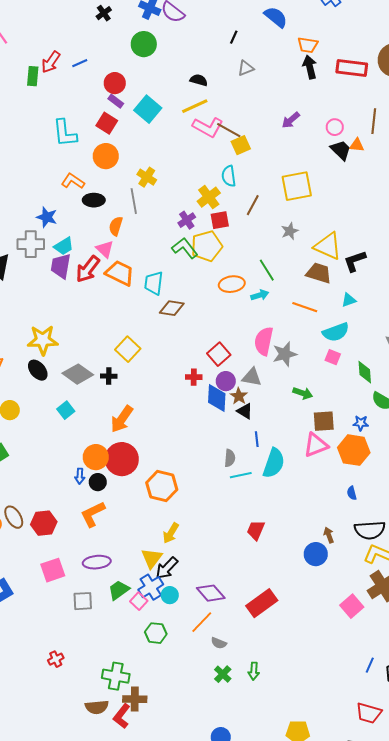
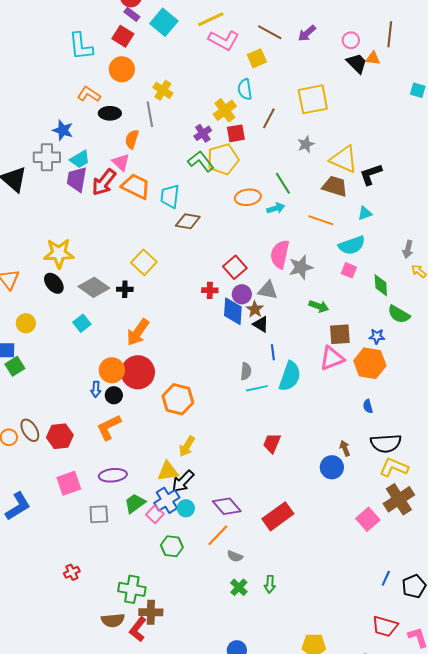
brown line: (229, 130) -> (270, 32), moved
yellow triangle: (152, 558) -> (168, 471), turned 45

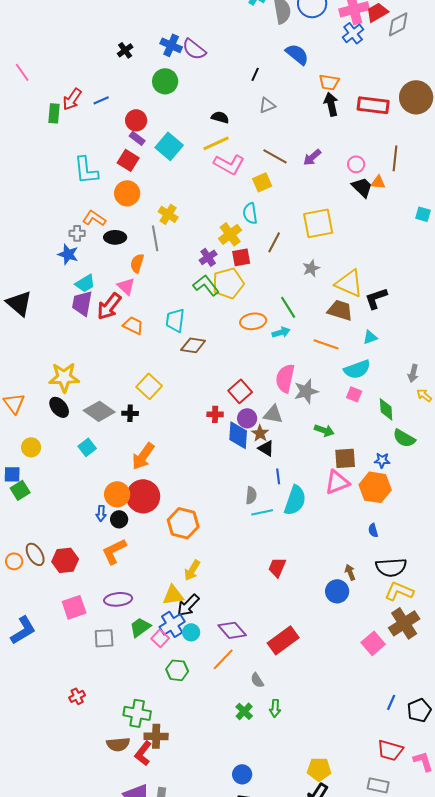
gray cross: (47, 157) -> (77, 233), moved, size x0.6
orange trapezoid: (136, 186) -> (133, 325), moved, size x0.7
gray semicircle: (235, 556) -> (257, 680), moved, turned 35

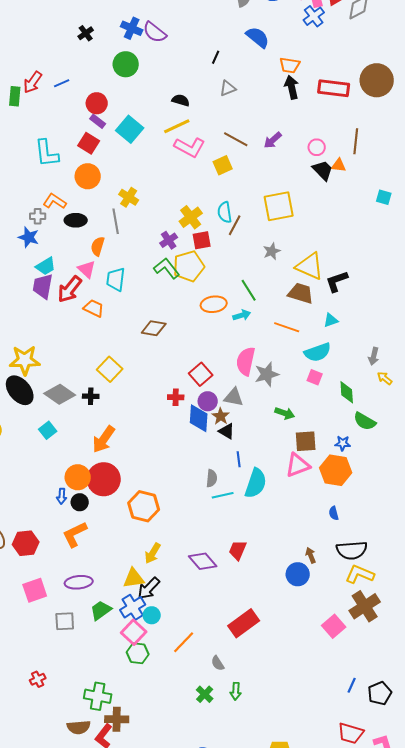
cyan semicircle: (250, 213) -> (225, 212), moved
cyan trapezoid: (175, 320) -> (116, 279), moved
black ellipse: (59, 407) -> (20, 390), size x1.4
purple diamond: (232, 630) -> (203, 561), moved
pink square: (160, 638) -> (134, 632), moved, size x1.4

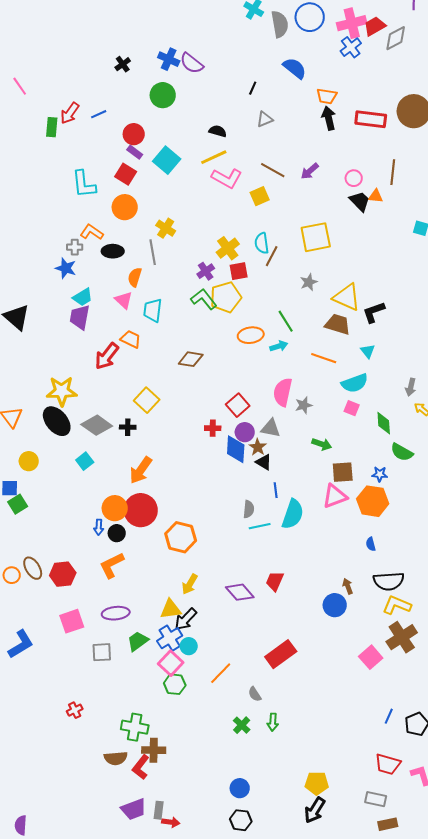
red arrow: (70, 289) -> (107, 356), moved
cyan triangle: (331, 320) -> (368, 351), turned -49
gray star: (267, 374) -> (304, 405), size x0.7

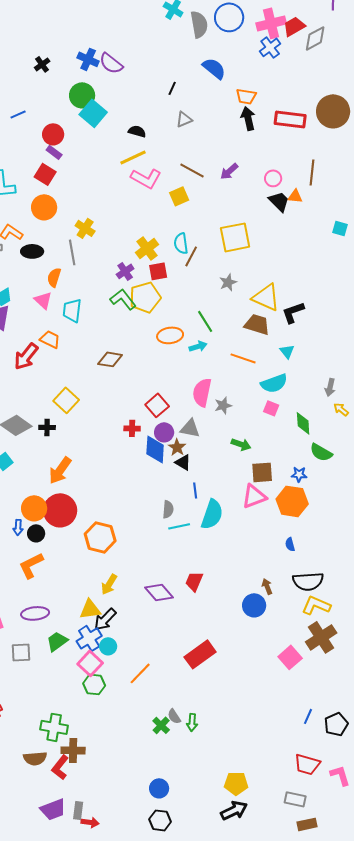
cyan square: (167, 160) -> (93, 113), moved
gray semicircle: (255, 694) -> (174, 716), moved
black arrow: (315, 810) -> (234, 810), turned -148

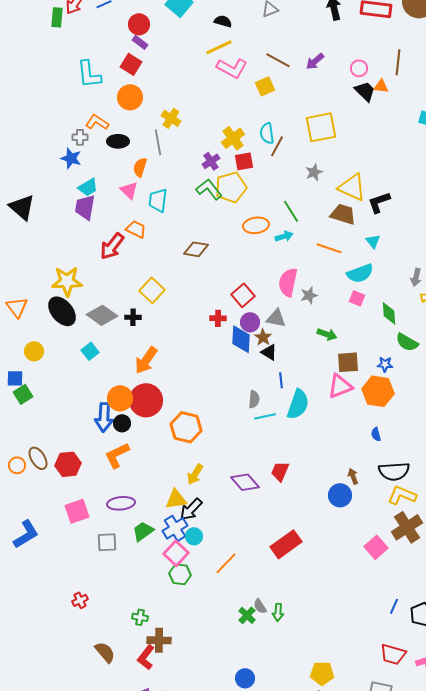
blue arrow: (18, 527) -> (104, 417), size x1.8
green cross: (54, 727) -> (140, 617), size x0.6
brown semicircle: (35, 758) -> (105, 652), moved, turned -125

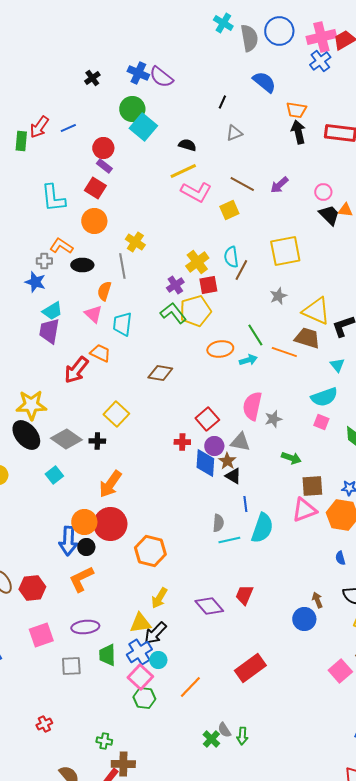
orange line: (329, 248) -> (284, 352), moved
green trapezoid: (143, 531) -> (107, 655), turned -55

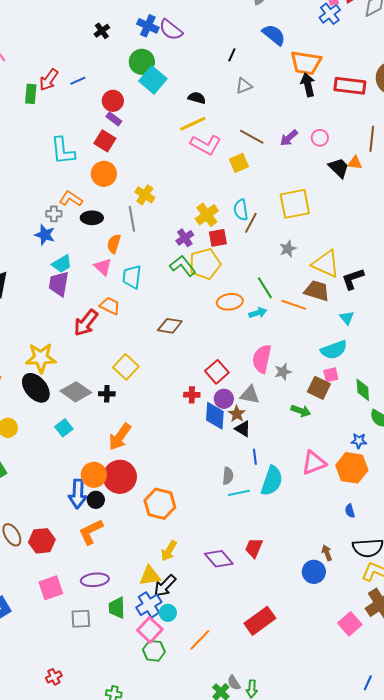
orange trapezoid: (296, 110) -> (306, 63), size x1.5
pink circle: (323, 192) -> (320, 138), moved
pink square: (321, 422) -> (331, 375), turned -35
brown square: (312, 486) -> (319, 388), moved, turned 30

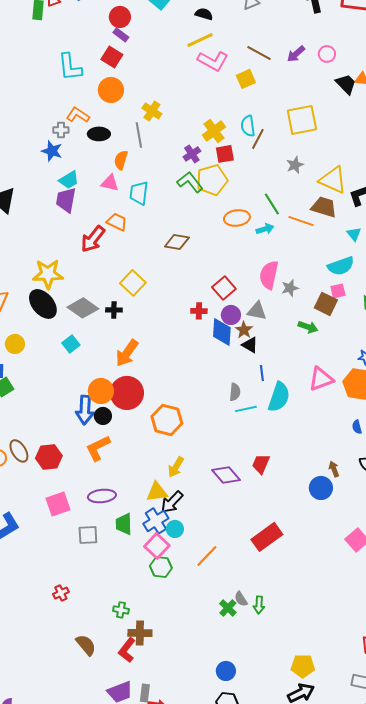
pink triangle: (103, 267) -> (110, 183), turned -30

